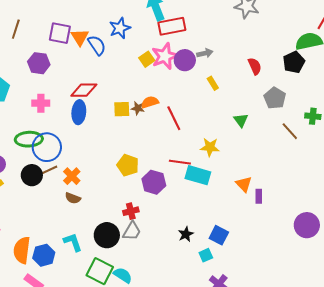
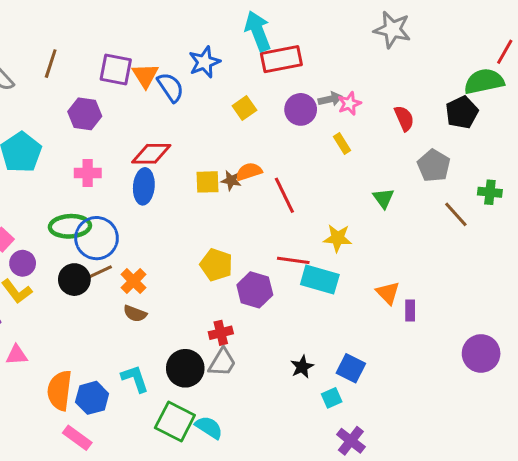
pink star: (165, 56) -> (349, 104), moved, size x0.6

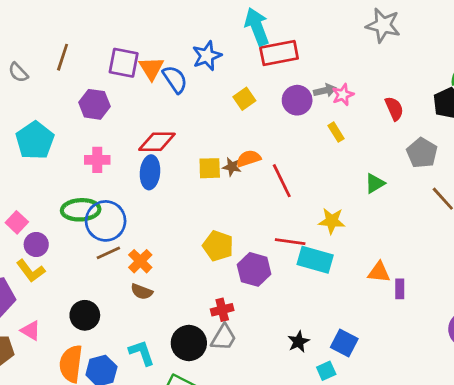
green triangle: (383, 198) -> (375, 183), turned 35
black circle: (74, 280) -> (85, 315), moved
orange triangle: (388, 293) -> (379, 272), turned -40
pink triangle: (17, 355) -> (31, 331), turned 35

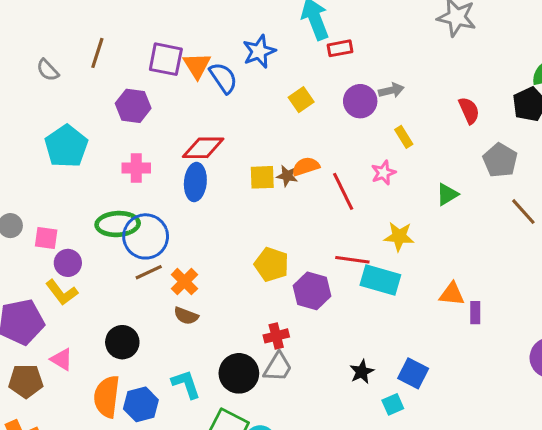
red rectangle: (279, 53) -> (340, 48), size x0.6
pink star: (343, 95) -> (383, 173), moved
pink square: (17, 222) -> (46, 238), turned -35

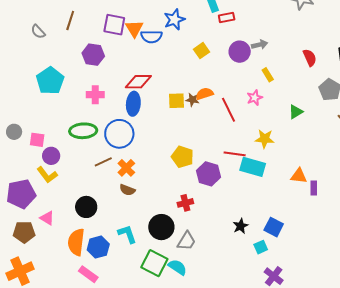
blue semicircle: (223, 78) -> (151, 37), turned 125
blue circle: (146, 236) -> (119, 134), moved
gray trapezoid: (278, 367) -> (186, 241), moved

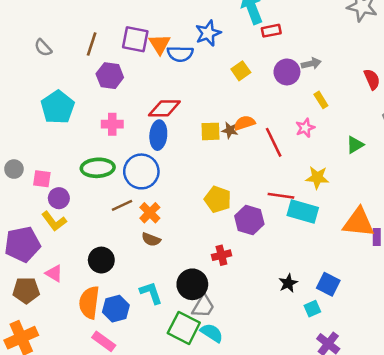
brown line: (70, 21) -> (92, 44), moved
orange triangle: (299, 176) -> (359, 222), size x1.6
gray trapezoid: (186, 241) -> (203, 306), moved

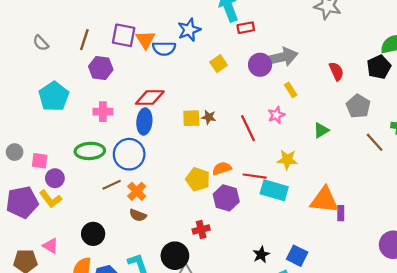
gray arrow: (311, 63) -> (282, 57), size x1.8
orange semicircle: (244, 123) -> (222, 168), moved
purple pentagon: (22, 244) -> (22, 202), moved

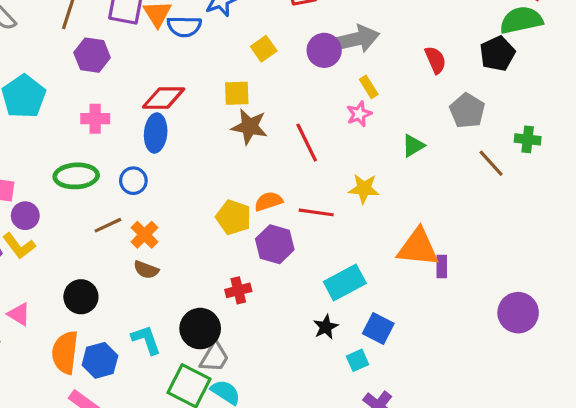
pink star: (276, 115) -> (359, 114), moved
brown star: (209, 117) -> (249, 127), size x1.6
yellow square: (191, 118) -> (237, 93), moved
blue circle: (129, 154) -> (133, 181), size x0.6
cyan rectangle: (274, 190) -> (345, 282), moved, turned -44

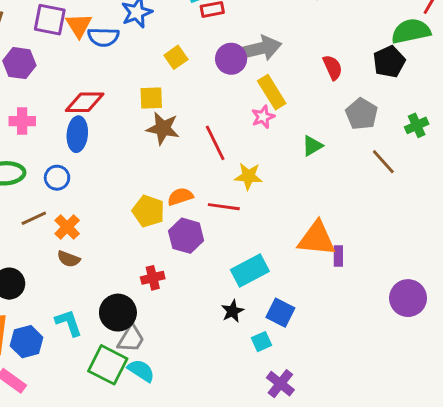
yellow rectangle: (369, 87) -> (272, 92), size x1.6
green cross: (528, 139) -> (417, 125), moved, turned -30
yellow star: (364, 189) -> (248, 176), moved

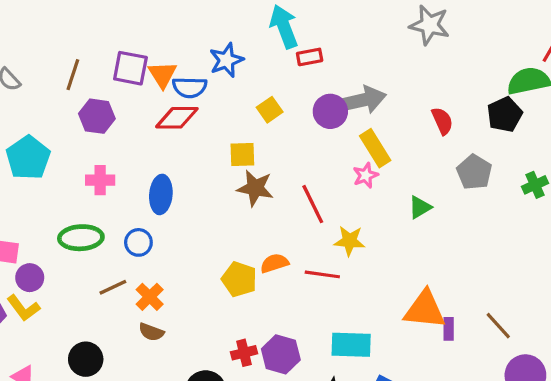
red diamond: (85, 102) -> (177, 118), moved
brown line: (383, 162) -> (498, 326), moved
purple hexagon: (186, 236) -> (281, 354), moved
cyan rectangle: (250, 271) -> (351, 345), turned 30

